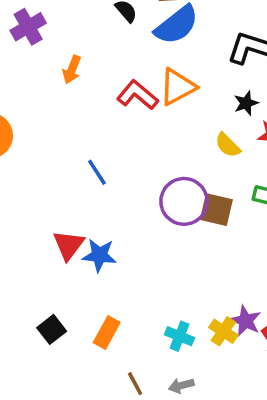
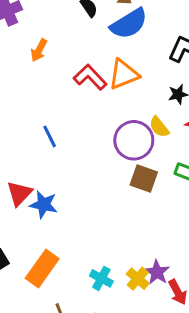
purple circle: (184, 201) -> (134, 140), moved
orange rectangle: (107, 333) -> (42, 268), size x1.4

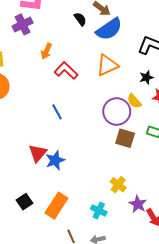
red L-shape: (90, 77) -> (66, 71), moved
blue star: (44, 205) -> (55, 160), turned -30
yellow cross: (138, 279) -> (118, 185), moved

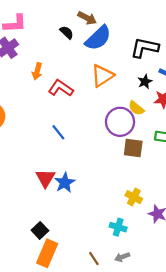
orange rectangle: (56, 206) -> (47, 253), moved

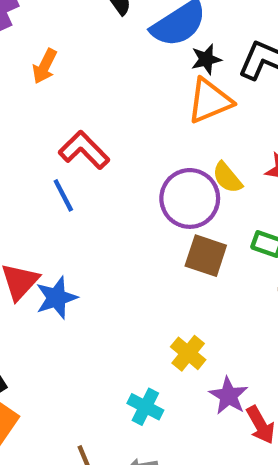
orange triangle: (102, 76) -> (210, 101), moved
black star: (145, 82) -> (206, 59), moved
red L-shape: (61, 88) -> (84, 150), moved

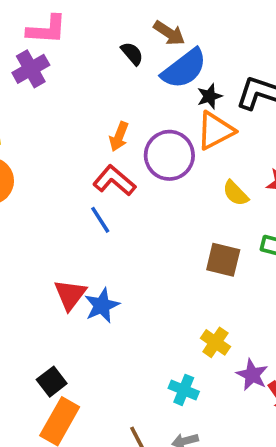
orange arrow: (45, 66) -> (119, 136), moved
purple circle: (190, 198) -> (169, 155), moved

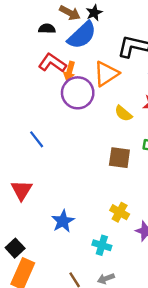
black semicircle: (132, 54) -> (47, 29), turned -42
black star: (210, 96) -> (94, 13), moved
orange arrow: (119, 136) -> (69, 71), moved
red L-shape: (114, 181) -> (52, 63), moved
blue star: (102, 305) -> (63, 221), moved

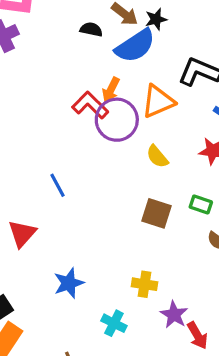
red L-shape: (52, 63) -> (90, 105), moved
yellow semicircle: (123, 113) -> (157, 157), moved
blue line: (37, 139) -> (57, 185), moved
yellow cross: (120, 212) -> (144, 284), turned -30

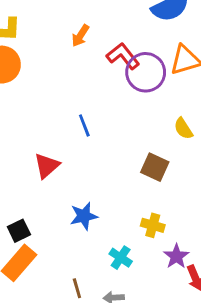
orange arrow: (111, 90) -> (80, 36), moved
yellow semicircle: (157, 157) -> (183, 129), moved
brown square: (156, 213) -> (155, 167), moved

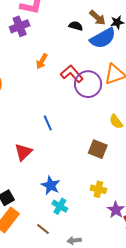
blue star: (84, 216) -> (51, 185), turned -30
cyan cross: (121, 258) -> (60, 206), moved
brown line: (77, 288) -> (43, 229), moved, turned -32

